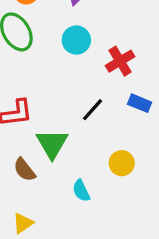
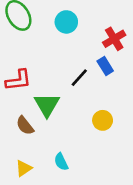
red cross: (120, 61) -> (114, 39), moved
blue rectangle: (140, 103) -> (105, 66), moved, turned 36
cyan semicircle: (81, 191) -> (61, 162), moved

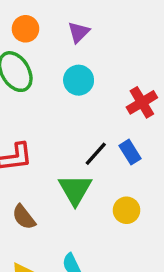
blue rectangle: (105, 66) -> (130, 152), moved
green triangle: (47, 105) -> (75, 190), moved

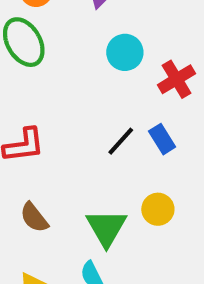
cyan circle: (79, 80) -> (125, 52), moved
green triangle: (75, 190) -> (106, 228), moved

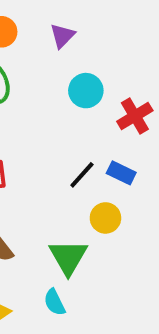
blue rectangle: (162, 139) -> (121, 173), turned -32
yellow circle: (158, 209) -> (105, 218), moved

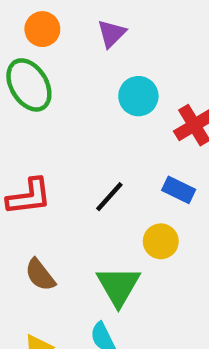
black line: (82, 175) -> (109, 197), moved

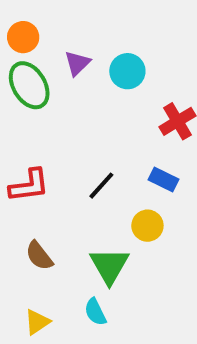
orange circle: (42, 29) -> (23, 37), moved
purple triangle: (112, 34) -> (77, 63), moved
cyan circle: (138, 96) -> (127, 71), moved

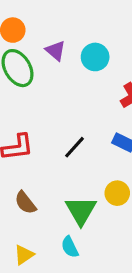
purple triangle: (77, 63) -> (56, 51), turned -35
yellow circle: (147, 226) -> (117, 193), moved

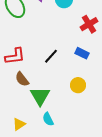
brown semicircle: (25, 203) -> (22, 79), moved
green triangle: (81, 211) -> (40, 96), moved

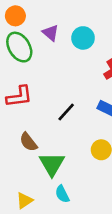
red L-shape: (15, 56) -> (19, 96), moved

